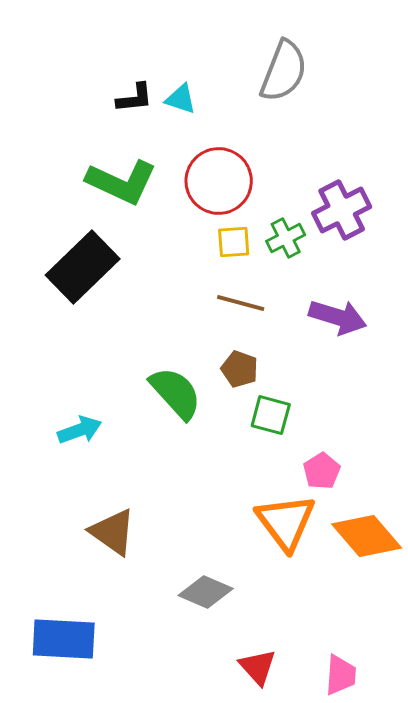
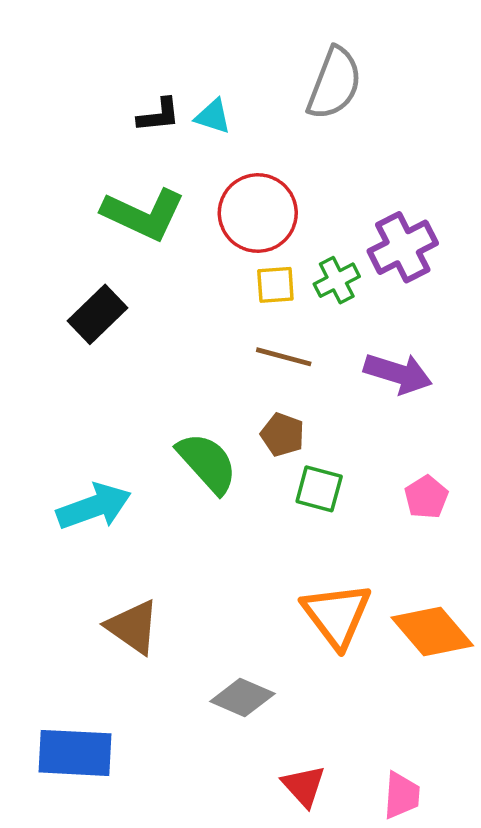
black rectangle: (83, 267) -> (97, 314), size x0.7
cyan arrow: (80, 430) -> (94, 507), size x1.4
pink pentagon: (322, 471) -> (426, 497), moved

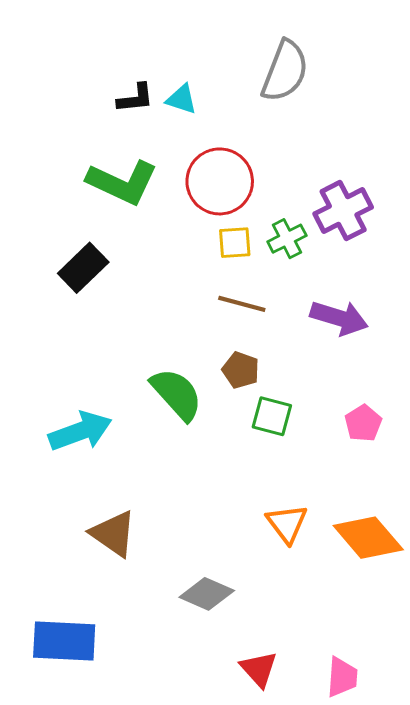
orange triangle: (337, 615) -> (287, 524), size x0.7

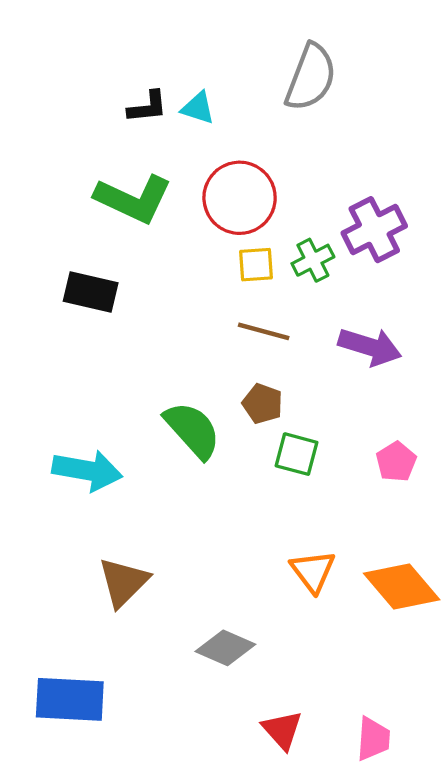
black rectangle: (83, 268) -> (91, 292), turned 57
cyan arrow: (80, 431) -> (87, 470), turned 30
brown triangle: (113, 534) -> (123, 582), turned 40

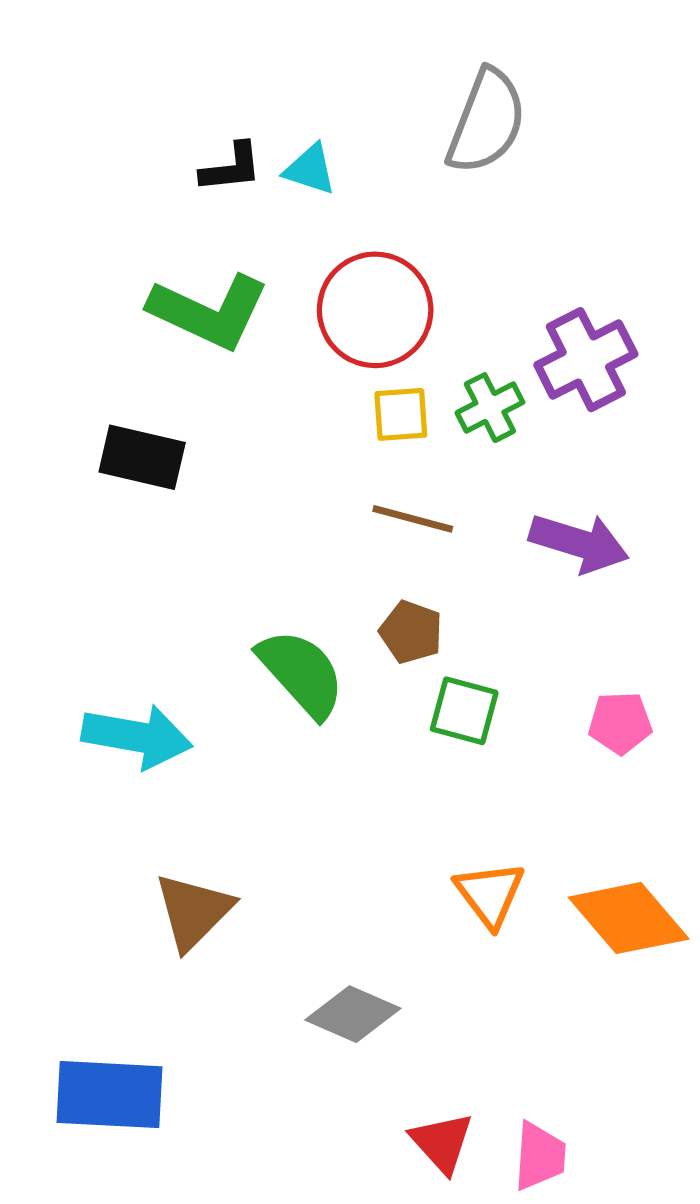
pink pentagon: (396, 462) -> (620, 723), turned 30
pink trapezoid: (373, 739) -> (540, 1156), moved

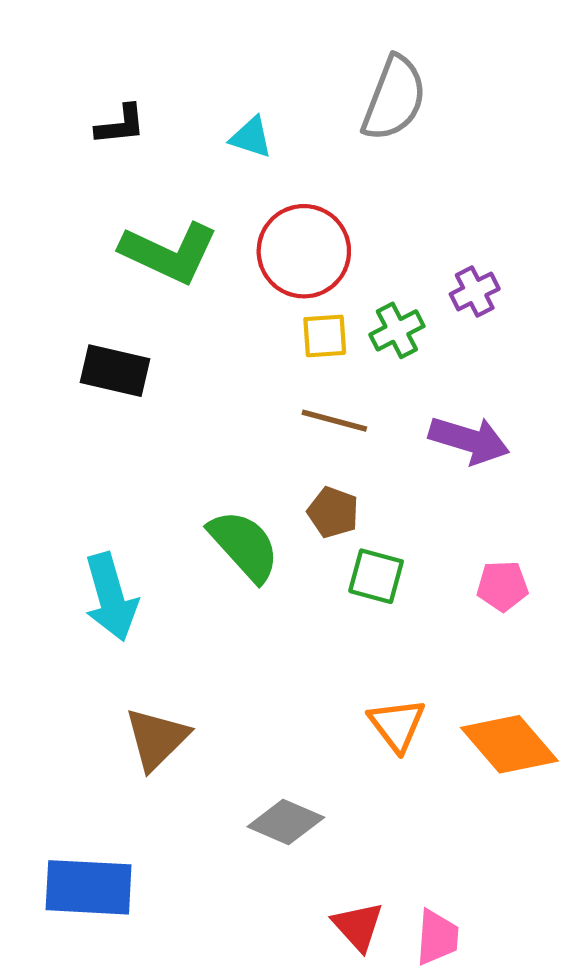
black L-shape: (231, 168) -> (121, 125), moved
purple cross: (586, 360) -> (475, 291), size x0.6
cyan arrow: (137, 737) -> (111, 597), turned 64

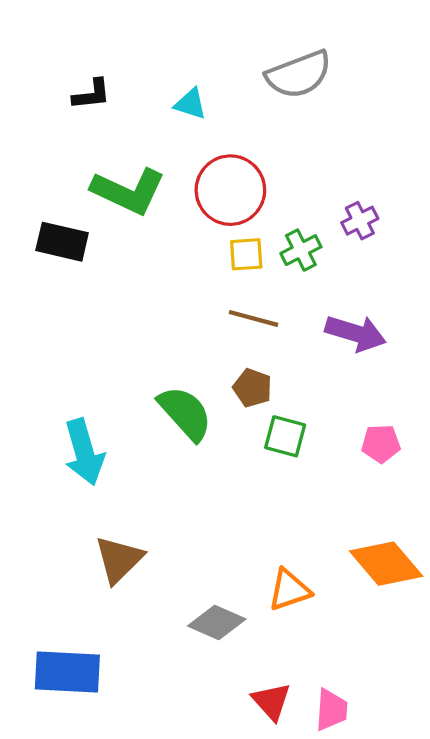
gray semicircle: (394, 98) -> (299, 74), turned 48
black rectangle: (115, 371) -> (62, 242), moved
orange triangle: (397, 725) -> (289, 590), moved, turned 48

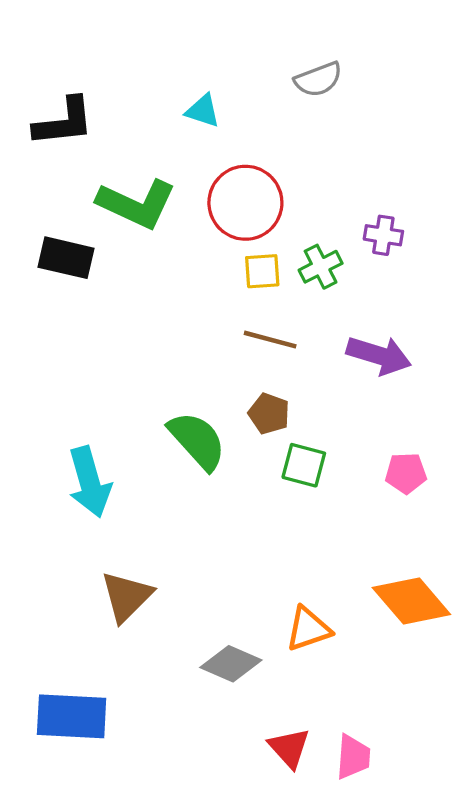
gray semicircle: (299, 74) -> (318, 79), size x0.7
black L-shape: (92, 94) -> (64, 122), moved, size x1.5
purple cross: (360, 221) -> (383, 235), turned 36

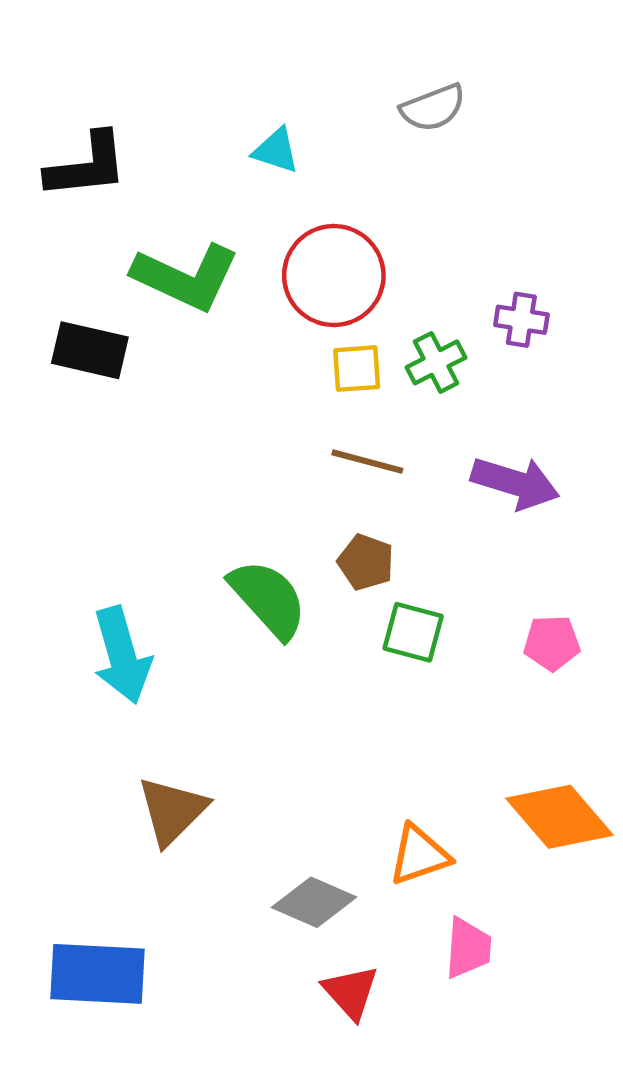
red triangle: (289, 748) -> (351, 992), moved
pink trapezoid: (353, 757) -> (468, 948), moved

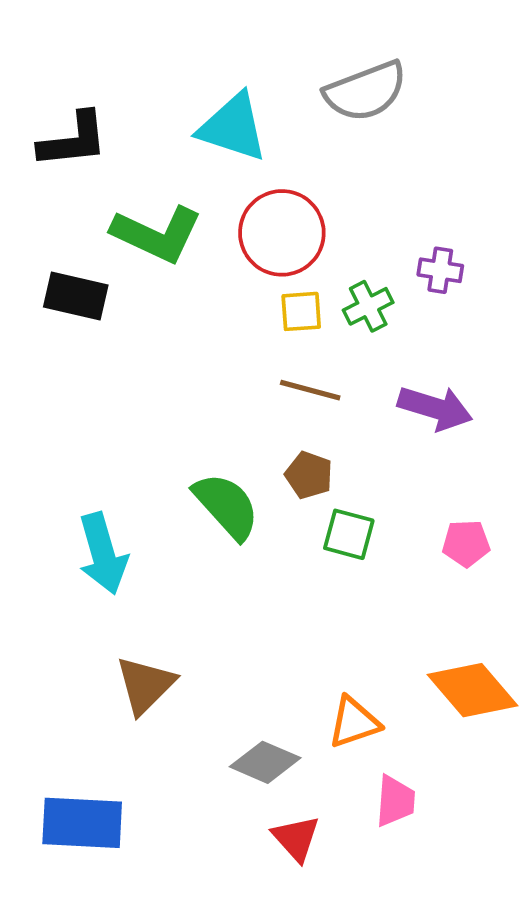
gray semicircle: (433, 108) -> (366, 91), size x1.5
cyan triangle: (276, 150) -> (233, 127), size x1.8

